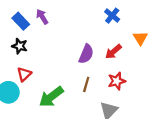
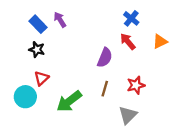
orange triangle: (140, 38) -> (160, 41), turned 35
red arrow: (113, 52) -> (128, 41), moved, turned 90

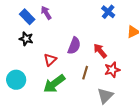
red arrow: (128, 41) -> (100, 51), moved
purple semicircle: (105, 58) -> (74, 46), moved
red triangle: (41, 78) -> (50, 60), moved

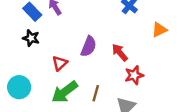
brown line: (85, 73) -> (96, 93), moved

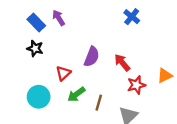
orange triangle: (159, 30) -> (165, 76), moved
cyan circle: (19, 87) -> (39, 97), moved
green arrow: (65, 92) -> (76, 94), moved, size x0.7

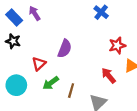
red arrow: (122, 63) -> (109, 76), moved
red star: (136, 85) -> (117, 45), moved

